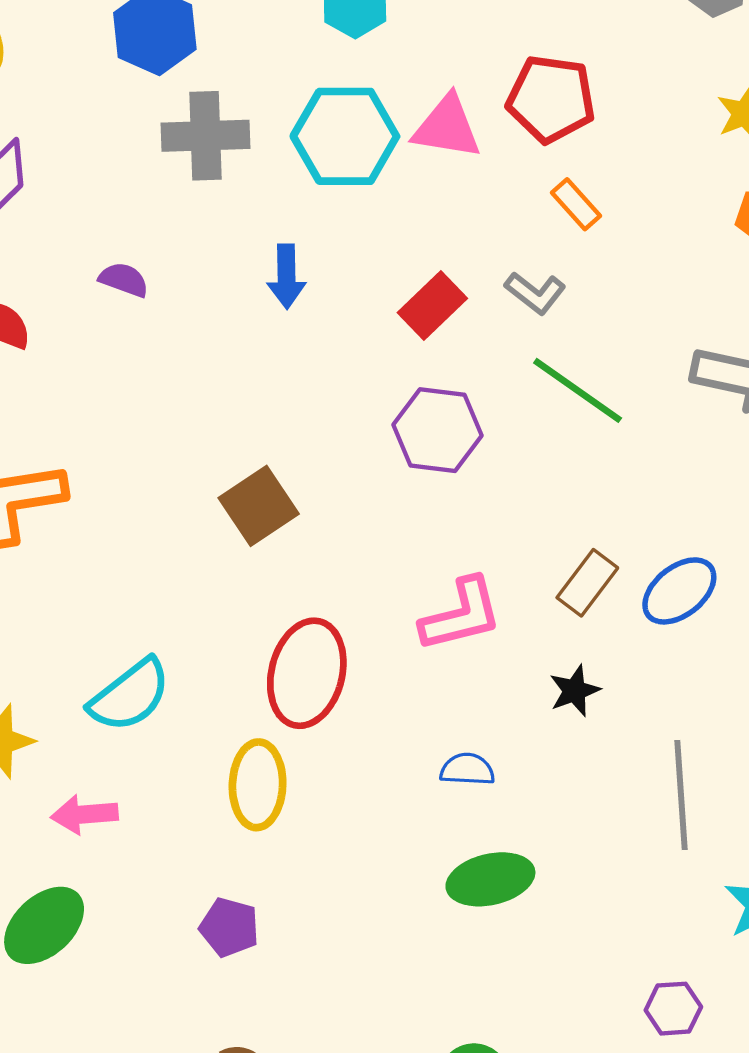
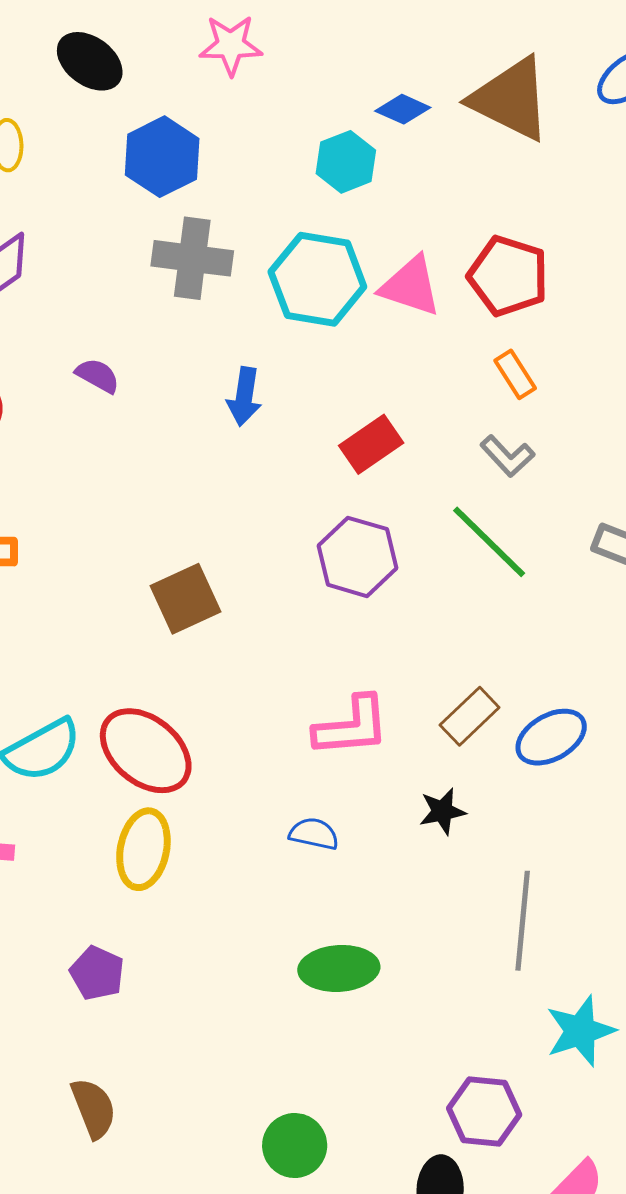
gray L-shape: (535, 293) -> (507, 456), moved
red ellipse: (307, 673) -> (146, 751), moved, turned -74
blue semicircle: (467, 769) -> (314, 834), moved
purple hexagon: (673, 1009) -> (484, 1111), size x1.4

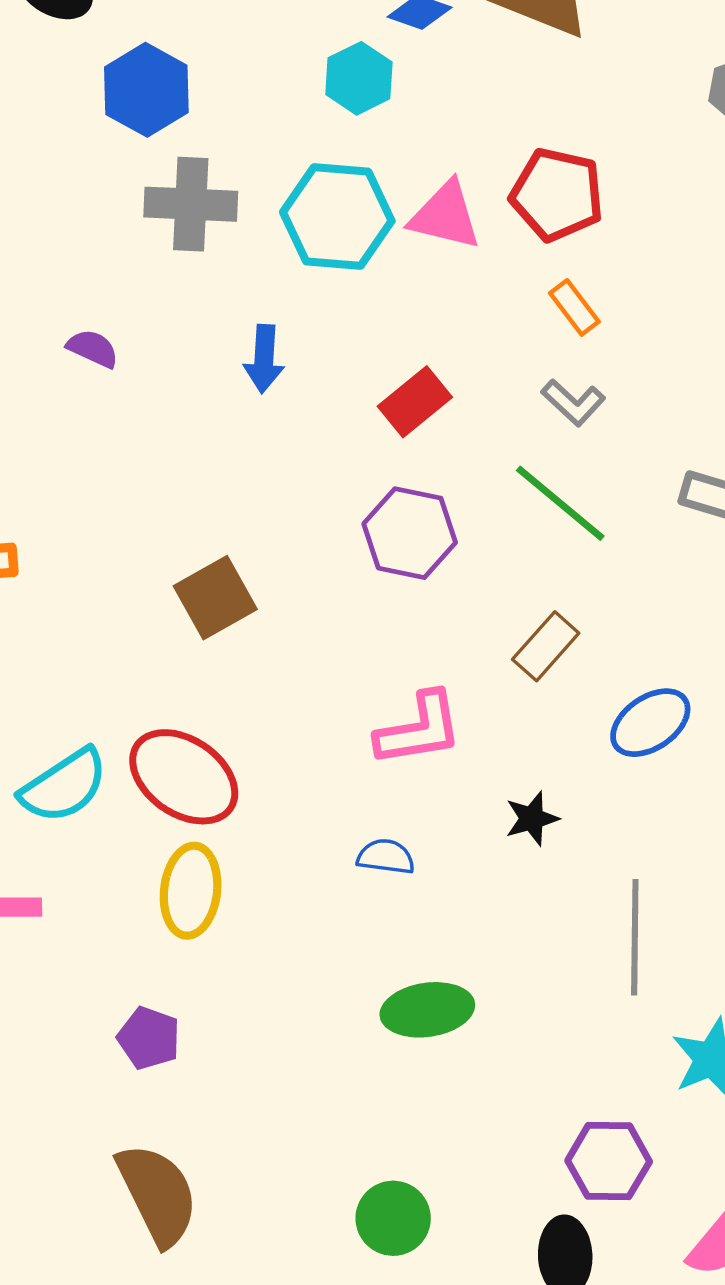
brown rectangle: (470, 716) -> (546, 646), moved
brown semicircle: (94, 1108) -> (158, 1194), size x1.5

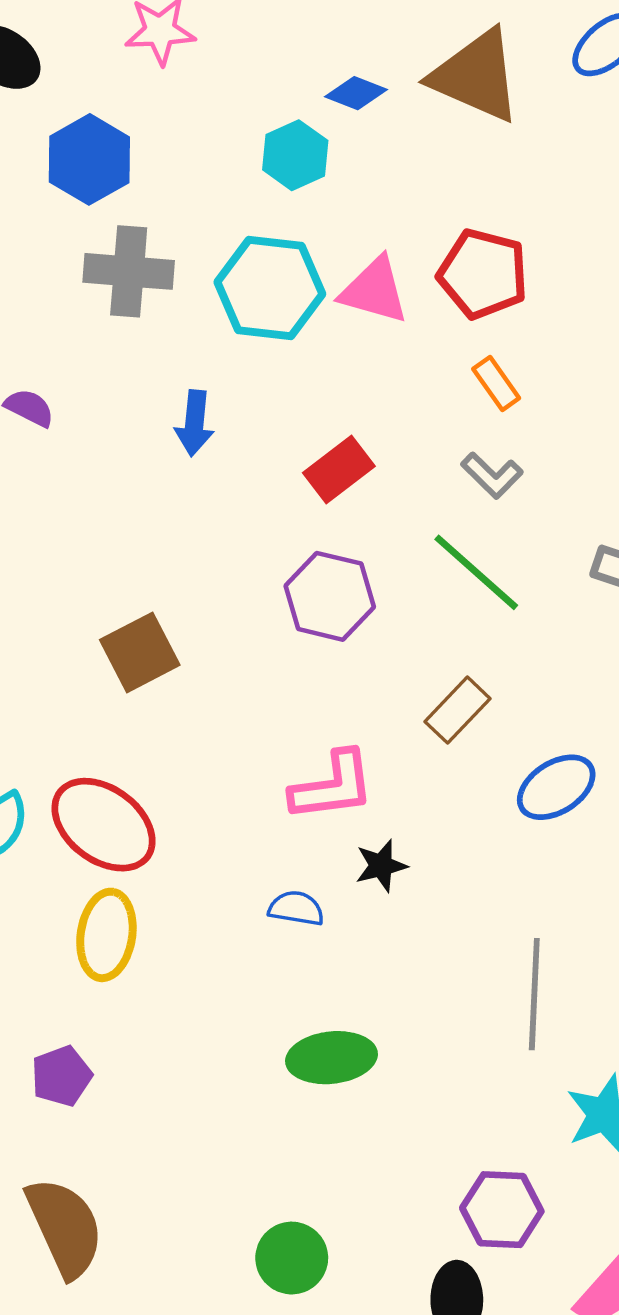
black star: (532, 819) -> (381, 866), moved
purple pentagon: (149, 1038) -> (61, 1076), turned 30

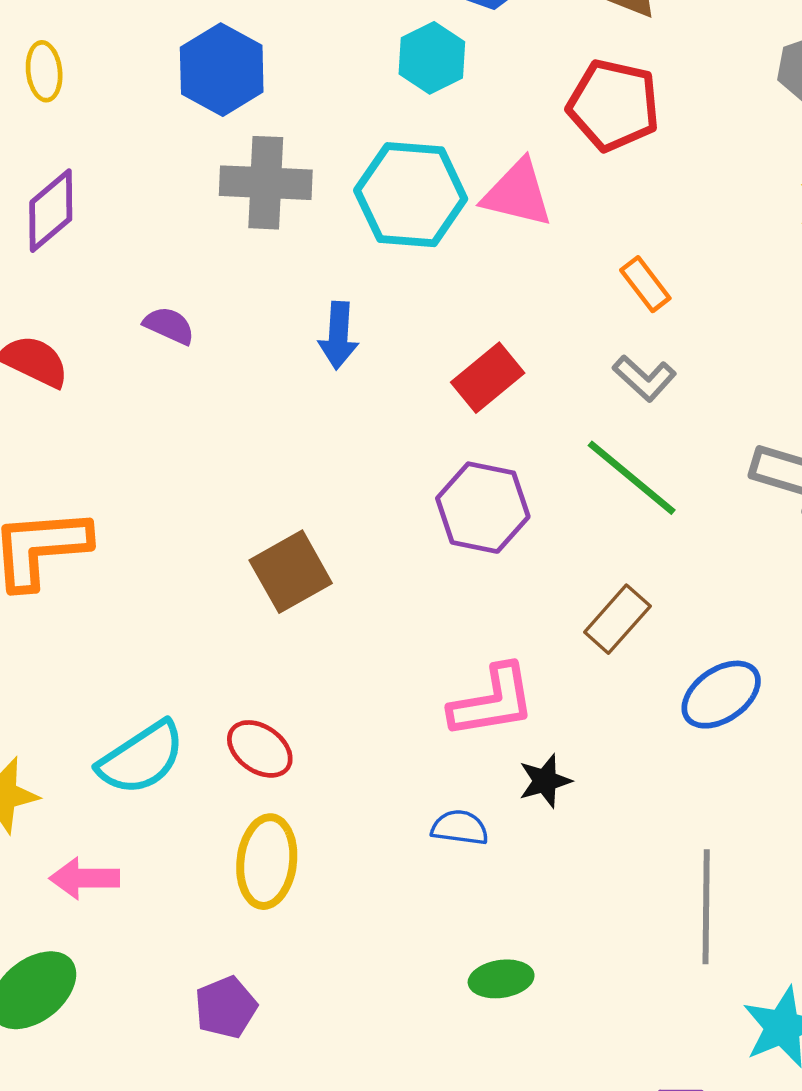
red pentagon: (483, 274) -> (614, 105), moved
red ellipse: (104, 825) -> (260, 749), size x0.6
green ellipse: (331, 1058) -> (501, 979), size x0.7

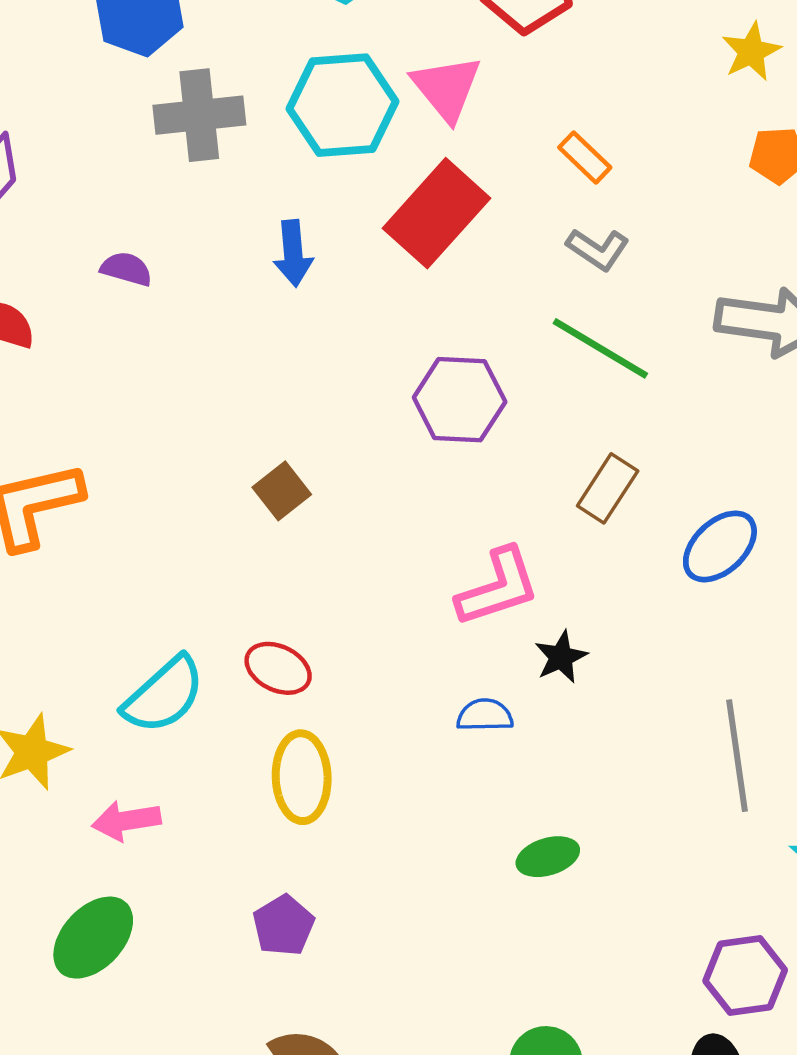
pink triangle: (517, 193) -> (446, 88), turned 46
red rectangle: (488, 378) -> (437, 213), moved, size x1.5
brown square: (291, 572) -> (282, 491), size x0.7

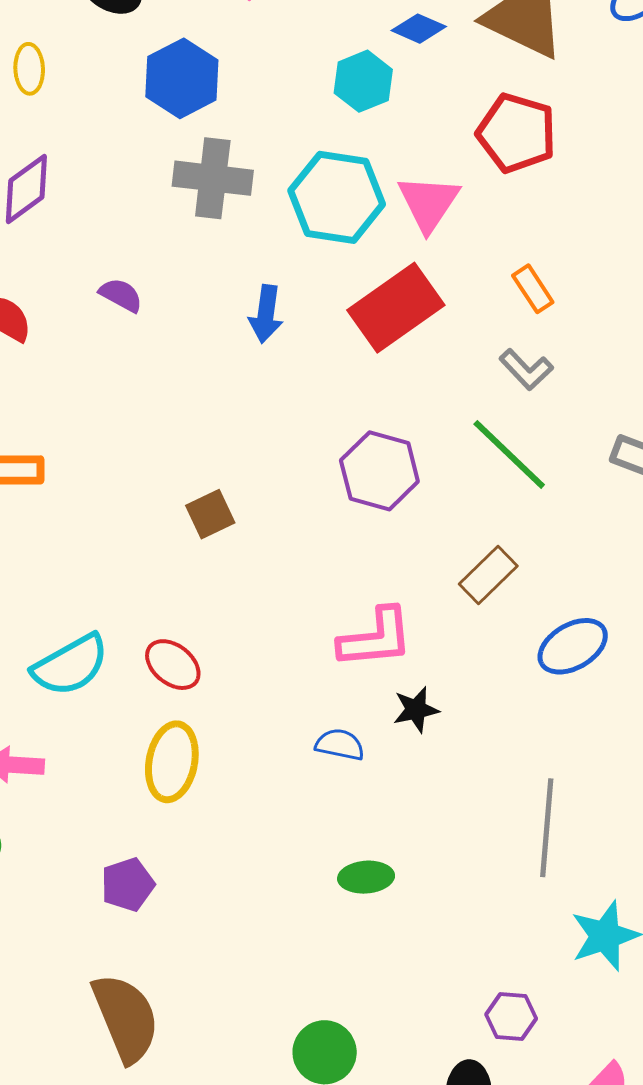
purple hexagon: (745, 975) -> (511, 1016), size x0.7

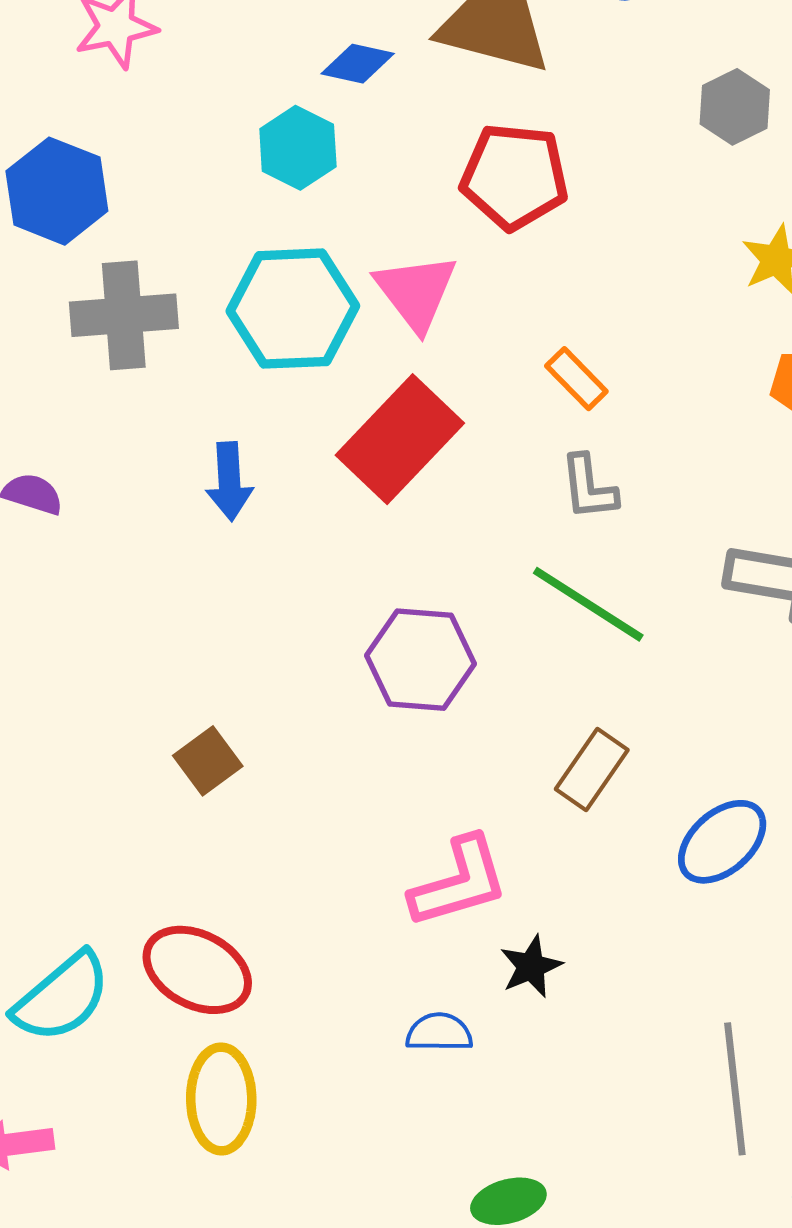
gray L-shape: (526, 370) -> (589, 487), turned 48
red ellipse: (173, 665) -> (197, 970), size x1.4

